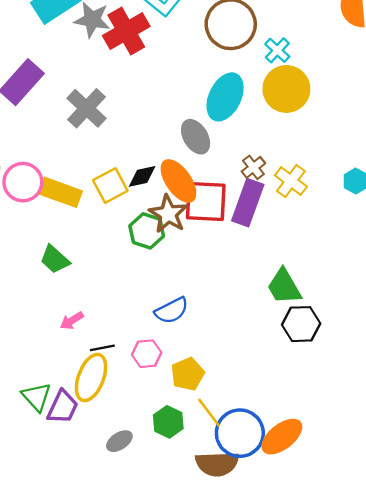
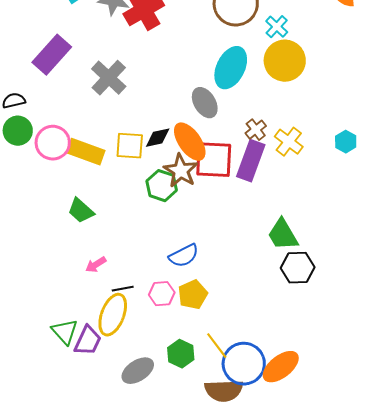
yellow square: (110, 186) -> (130, 146), turned 32
yellow pentagon: (188, 374) -> (193, 295), moved
gray ellipse: (119, 441) -> (138, 371), size x1.4

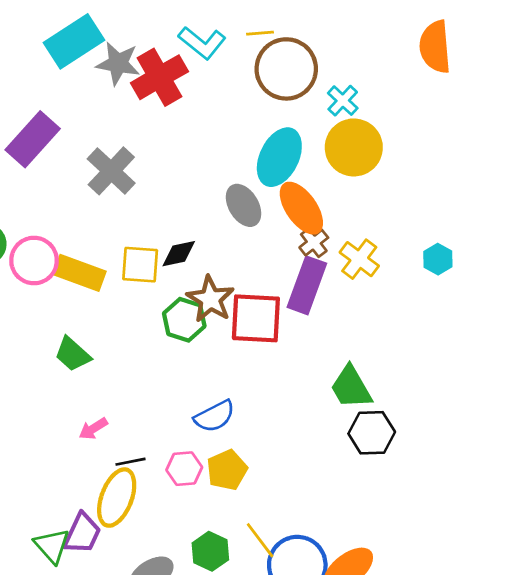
orange ellipse: (190, 142) -> (301, 208), moved
red square: (214, 160) -> (256, 318), moved
green triangle: (65, 332) -> (52, 546), moved

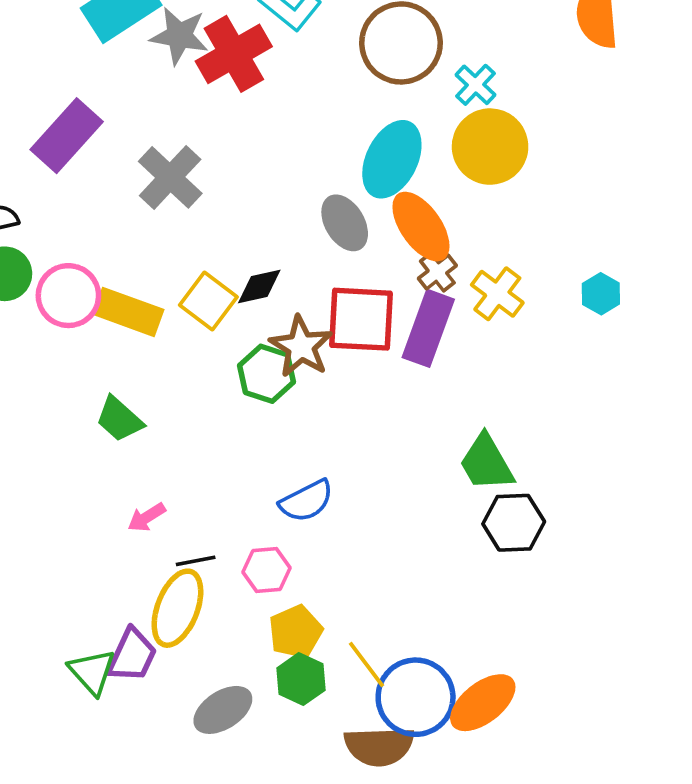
yellow square: (140, 265) -> (208, 301), turned 33
red square: (256, 318) -> (361, 319), moved
yellow pentagon: (227, 470) -> (296, 632), moved

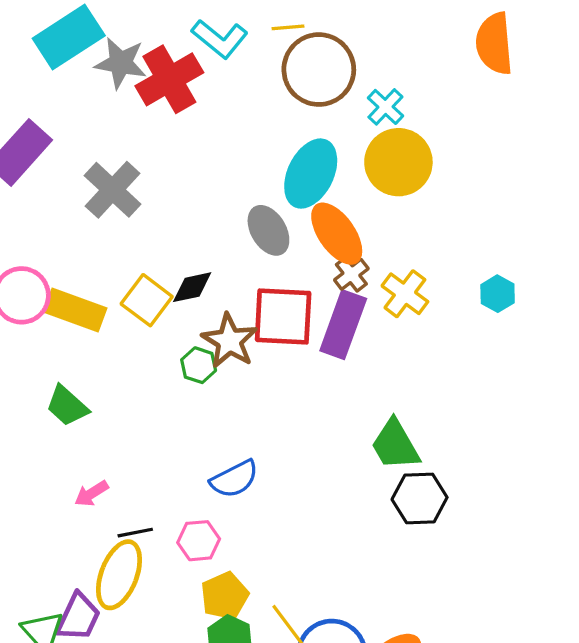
green hexagon: (267, 374) -> (199, 365), size x0.7

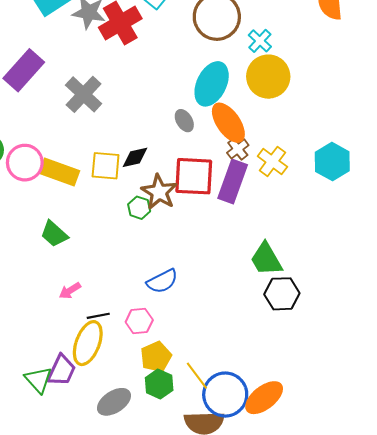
gray ellipse: (268, 230) -> (184, 121), size x0.7
cyan hexagon: (498, 294) -> (332, 162), size x1.6
yellow square: (147, 300) -> (106, 166), turned -32

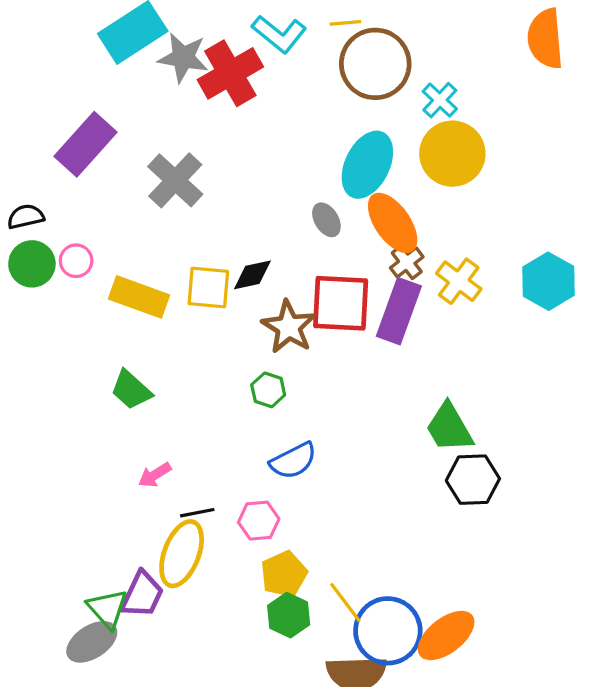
pink circle: (25, 163) -> (76, 261), moved, size x0.6
green hexagon: (139, 208) -> (268, 390), moved
gray ellipse: (114, 402) -> (92, 642), moved

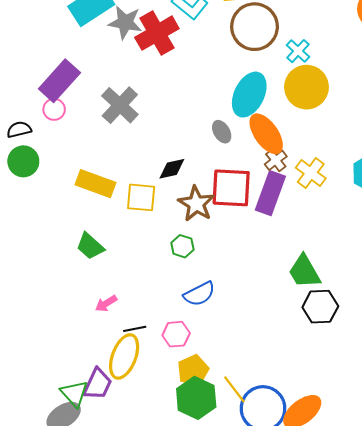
pink circle: (76, 261) -> (54, 109), moved
yellow square: (208, 288) -> (141, 197), moved
green hexagon: (289, 615) -> (196, 398), size x1.4

